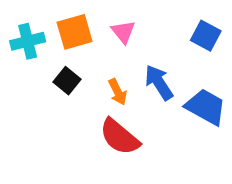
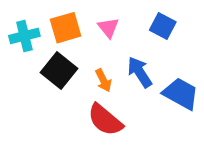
blue square: (206, 36) -> (163, 26), moved
black square: (67, 81) -> (59, 71), size x1.5

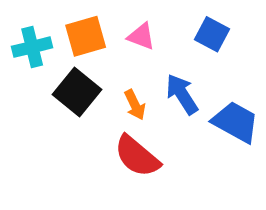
pink triangle: (108, 28) -> (141, 36), turned -30

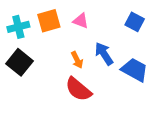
blue square: (212, 34) -> (135, 22), moved
black square: (77, 92) -> (20, 62), moved

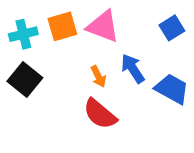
pink triangle: (81, 21) -> (103, 26), size x1.6
blue square: (135, 22) -> (172, 28), turned 30

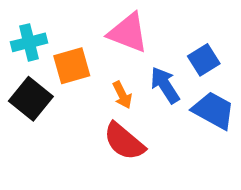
orange square: (62, 26) -> (72, 66), moved
blue square: (172, 28) -> (204, 60), moved

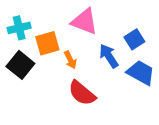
orange arrow: (122, 95) -> (70, 60), moved

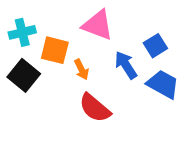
orange square: (47, 43) -> (55, 50), turned 30

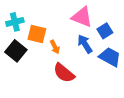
pink triangle: (98, 25) -> (82, 17), moved

